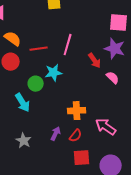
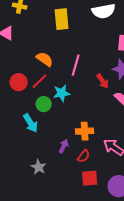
orange semicircle: (13, 39) -> (45, 59), moved
red line: (39, 49) -> (40, 81), moved, turned -36
purple arrow: (56, 134) -> (64, 146), moved
gray star: (24, 141) -> (39, 167), moved

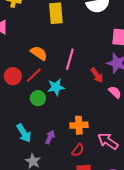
cyan arrow: (31, 123) -> (24, 133), moved
purple arrow: (64, 146) -> (50, 137), moved

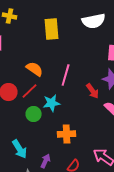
orange cross: (79, 125) -> (67, 134), moved
purple arrow: (50, 137) -> (46, 161), moved

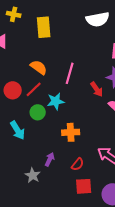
yellow rectangle: (52, 29) -> (44, 27), moved
cyan arrow: (20, 149) -> (18, 130), moved

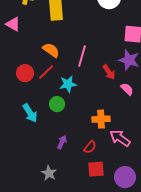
green circle: (38, 112) -> (57, 104), moved
orange cross: (71, 132) -> (101, 119), moved
gray star: (33, 175) -> (49, 173), moved

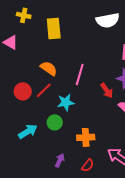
cyan arrow: (30, 113) -> (28, 131), turned -90
orange cross: (101, 119) -> (86, 137), moved

